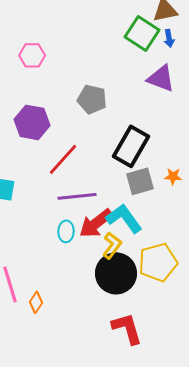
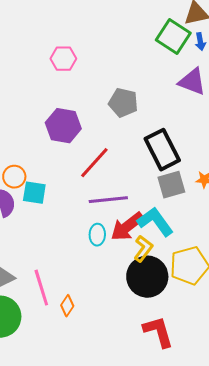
black rectangle: (131, 146) -> (162, 150), turned -57

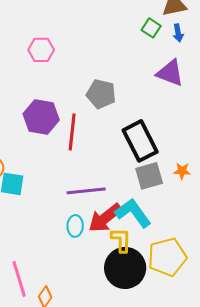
green square: (173, 37) -> (151, 28), size x0.6
red line: (94, 163) -> (72, 132), moved, turned -36
yellow L-shape: (143, 249) -> (121, 240), turned -36

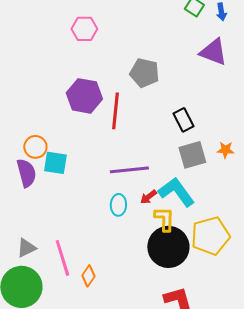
black rectangle: (140, 141) -> (183, 120), size x0.6
red arrow: (105, 218) -> (148, 197), size x0.5

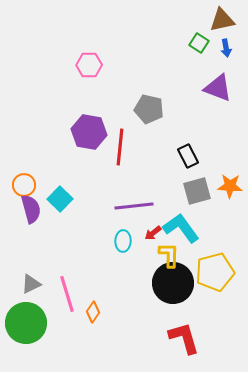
orange circle: (35, 147) -> (24, 185), moved
orange star: (225, 150) -> (230, 186), size x1.4
cyan square: (55, 163) -> (60, 199), turned 35

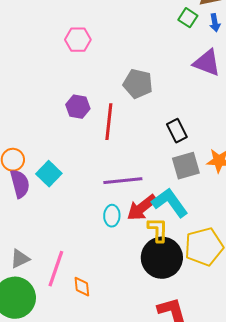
purple hexagon: (89, 132) -> (78, 107), size x0.7
red arrow: (153, 233) -> (142, 208), size x1.8
pink line: (67, 294) -> (56, 269), turned 36
orange diamond: (93, 312) -> (82, 287), turned -40

